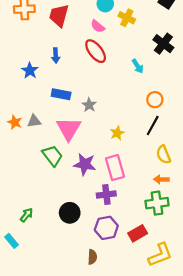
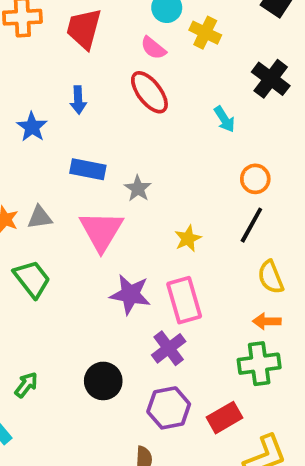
green trapezoid: (52, 156) -> (32, 279), moved
purple cross: (106, 194) -> (169, 348), turned -30

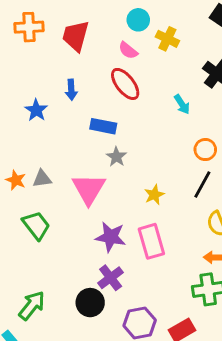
blue rectangle: (88, 169) -> (103, 126), moved
purple cross: (169, 348) -> (111, 278), moved
green arrow: (26, 385) -> (32, 305), size x1.5

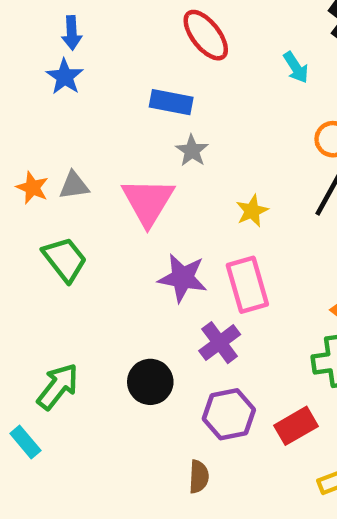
blue arrow: (71, 90) -> (72, 33), moved
purple cross: (111, 278) -> (220, 343), moved

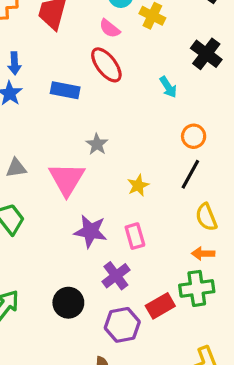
blue rectangle: (171, 102) -> (65, 90), moved
pink rectangle: (247, 285) -> (135, 236), size x0.7
red rectangle: (296, 426) -> (160, 306), moved

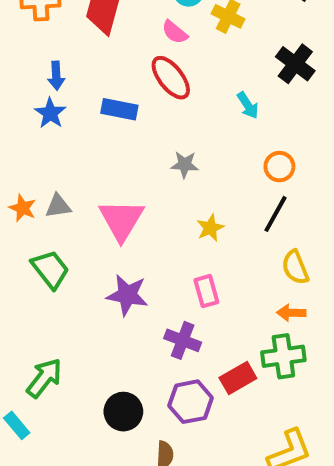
gray star: (97, 144) -> (185, 165), moved, turned -30
purple star: (91, 231) -> (127, 295), moved
purple cross: (116, 276) -> (183, 340), turned -32
black circle: (68, 303) -> (123, 412), moved

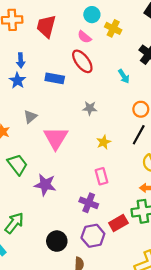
gray triangle: (58, 206) -> (30, 117), moved, turned -32
purple star: (127, 295) -> (45, 185), moved

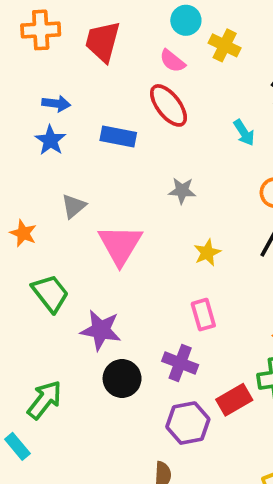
blue arrow: (21, 60) -> (56, 104), turned -80
black circle: (57, 241) -> (122, 378), moved

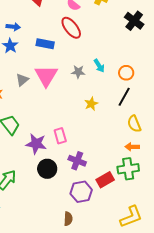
cyan arrow: (244, 133) -> (99, 66), moved
pink triangle: (120, 245) -> (46, 76), moved
pink rectangle: (203, 315) -> (60, 136), moved

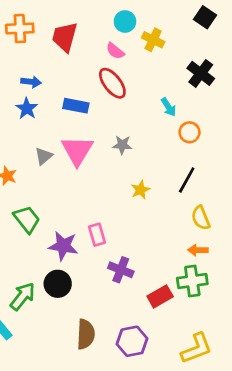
cyan arrow: (99, 66) -> (168, 107), moved
orange circle: (126, 73) -> (190, 132), moved
black circle: (47, 169) -> (58, 284), moved
purple hexagon: (81, 192) -> (132, 341), moved
brown semicircle: (68, 219) -> (86, 334), moved, size x1.5

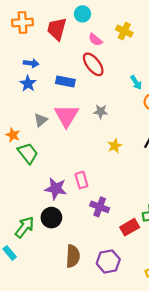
cyan circle: (125, 21) -> (83, 14), moved
green trapezoid: (27, 219) -> (28, 153), moved

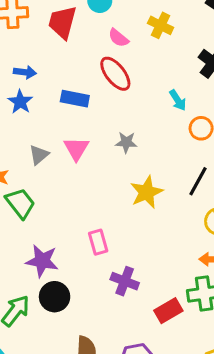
pink triangle: (66, 116) -> (76, 149), size x0.7
yellow star: (115, 146) -> (147, 192), size x1.5
purple star: (56, 189) -> (42, 261), moved

